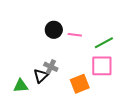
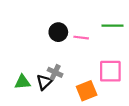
green line: (104, 43) -> (113, 26), moved, turned 30
green triangle: (21, 86) -> (22, 82), moved

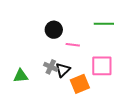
pink line: (81, 38) -> (73, 45), moved
black triangle: (44, 82) -> (63, 70), moved

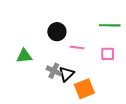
pink square: (102, 66) -> (108, 54), moved, size x0.6
green triangle: (21, 76) -> (24, 56), moved

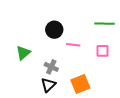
green triangle: (24, 56) -> (23, 53), turned -35
black triangle: (66, 74) -> (48, 85), moved

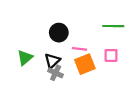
orange square: (80, 84) -> (85, 64), moved
black triangle: (48, 85) -> (52, 61), moved

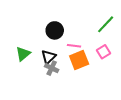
green line: (113, 26) -> (106, 24), turned -48
pink square: (111, 55) -> (104, 52), turned -32

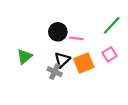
pink line: (74, 46) -> (76, 38), moved
black triangle: (49, 57) -> (62, 60), moved

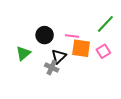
black circle: (58, 32) -> (45, 35), moved
orange square: (84, 63) -> (81, 48), moved, turned 30

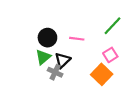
orange square: (81, 48) -> (102, 74), moved, turned 36
green triangle: (23, 53) -> (43, 57), moved

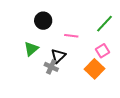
black circle: (47, 38) -> (43, 21), moved
green triangle: (43, 57) -> (31, 49), moved

